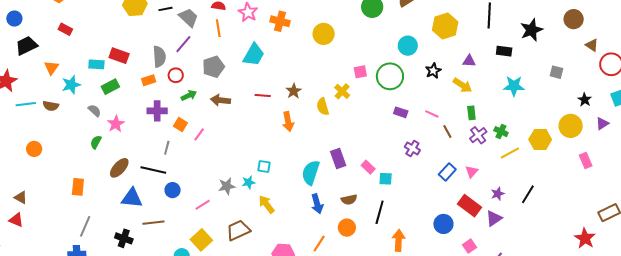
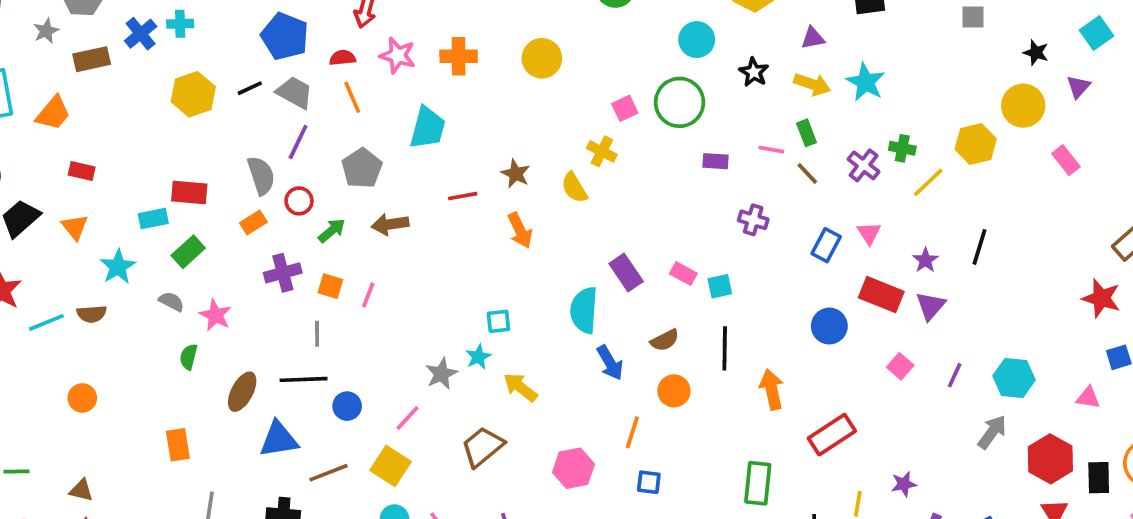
orange triangle: (51, 68) -> (75, 227), moved
cyan star: (514, 86) -> (866, 82), moved, turned -30
green rectangle: (471, 113) -> (806, 133), moved
blue circle: (443, 224) -> (829, 326), moved
yellow square: (201, 240) -> (391, 466), moved

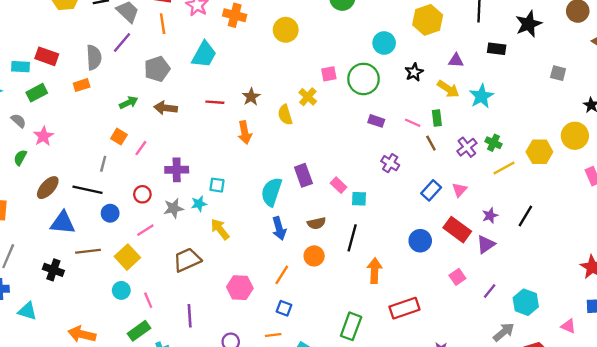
red circle: (299, 201) -> (142, 194), moved
purple cross: (283, 273) -> (177, 170), moved

